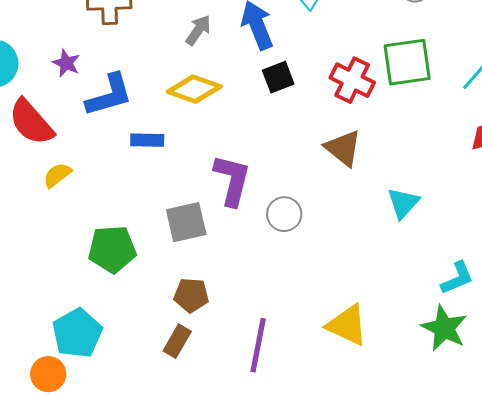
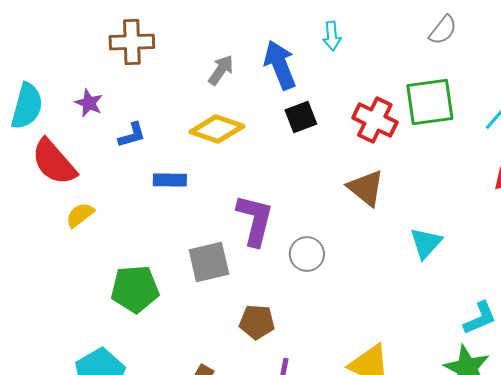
blue L-shape: (109, 95) -> (132, 135), size x0.6
brown pentagon: (191, 295) -> (257, 322), moved

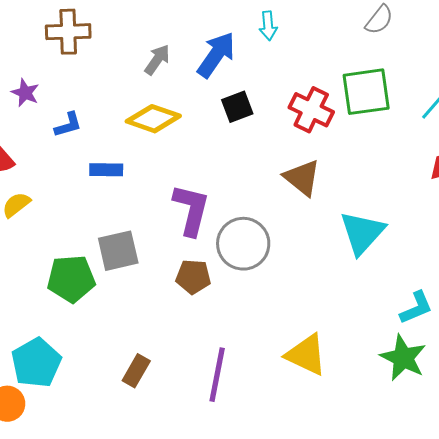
blue arrow: (280, 65) -> (216, 55), turned 57
cyan triangle: (426, 243) -> (362, 233), size x1.4
gray circle: (307, 254) -> (243, 244), size x1.5
gray square: (209, 262) -> (118, 251), moved
brown pentagon: (257, 322) -> (193, 277), moved

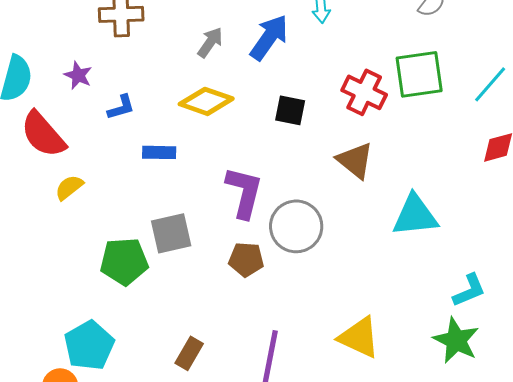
black square: (237, 107) -> (290, 110), moved, turned 32
cyan triangle: (362, 233) -> (415, 215), turned 42

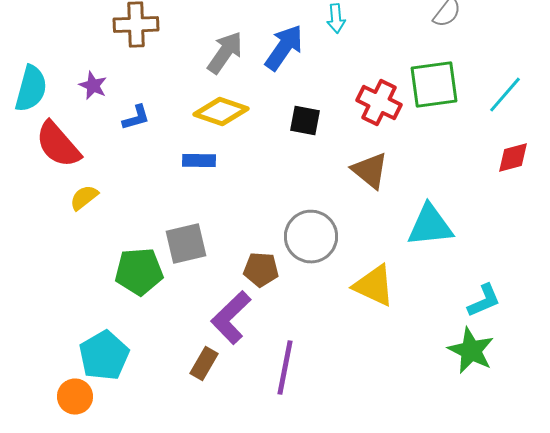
gray arrow: (210, 42) -> (225, 53), size x1.4
blue rectangle: (159, 152) -> (199, 161), moved
purple L-shape: (244, 192) -> (231, 318), moved, turned -148
yellow triangle: (359, 337) -> (374, 286), moved

